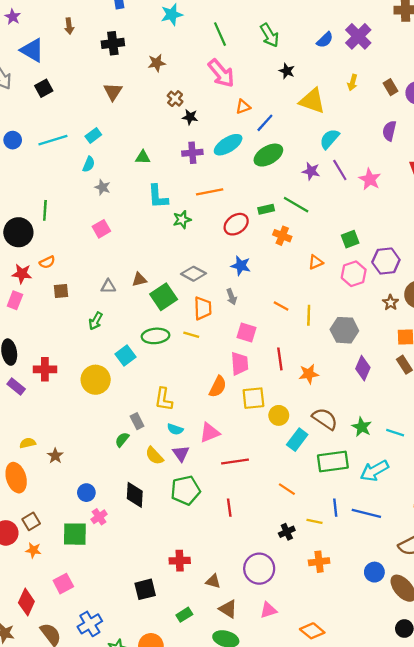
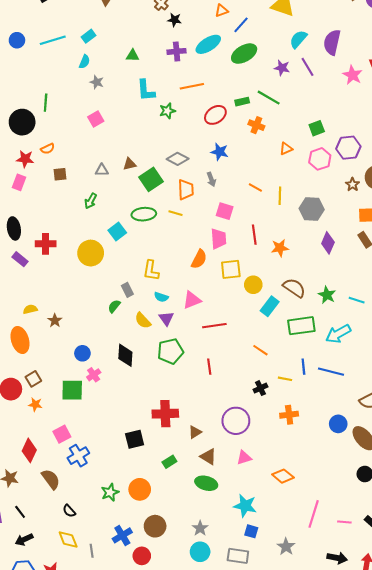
purple semicircle: (389, 131) -> (332, 42), moved, size x1.4
pink star: (370, 179) -> (353, 75), moved
red cross: (180, 561) -> (165, 414), size x1.4
brown triangle: (213, 581) -> (195, 432), turned -48
blue cross: (90, 624) -> (78, 456), moved

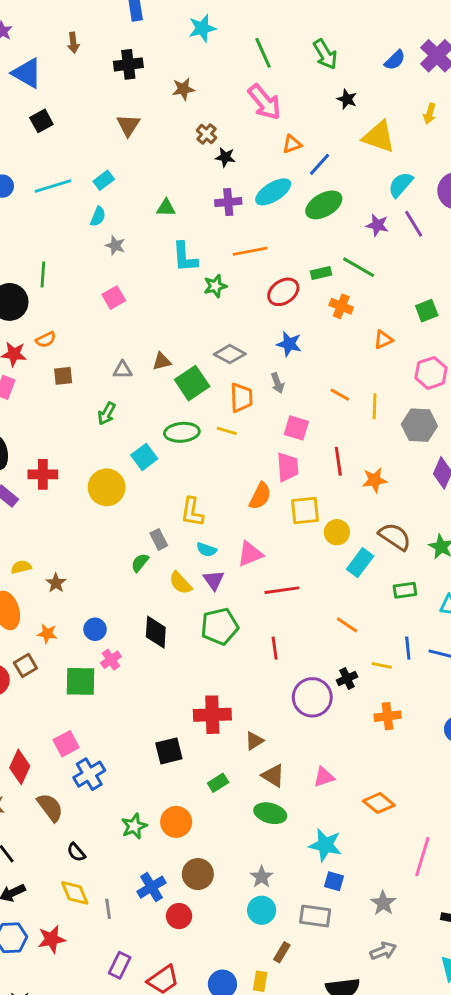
pink hexagon: (320, 159) -> (431, 373), moved
green rectangle: (301, 326) -> (405, 590), size x0.6
orange star: (35, 404) -> (47, 634), moved
purple circle: (236, 421) -> (312, 697), moved

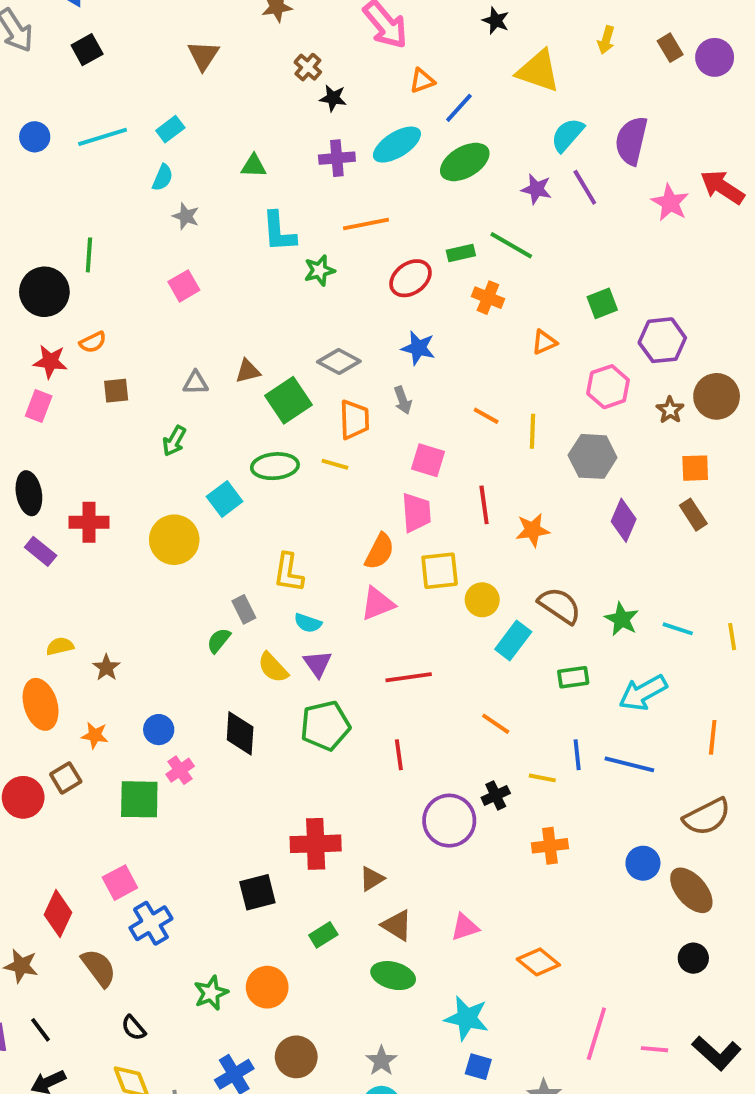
pink triangle: (250, 554) -> (378, 604), moved

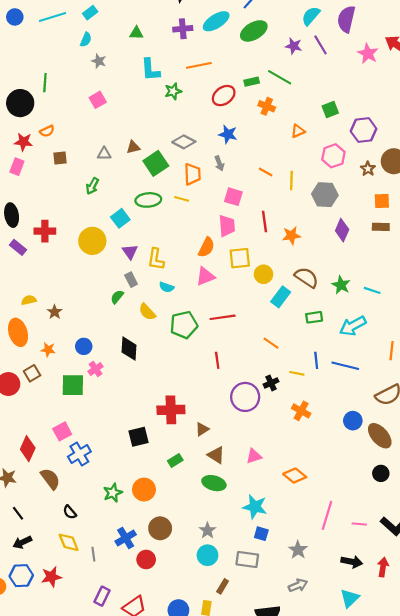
brown rectangle: (693, 515) -> (381, 227), turned -56
purple triangle: (318, 664) -> (130, 252), moved
green pentagon: (325, 726) -> (184, 325), moved
orange cross: (550, 846) -> (301, 411), turned 36

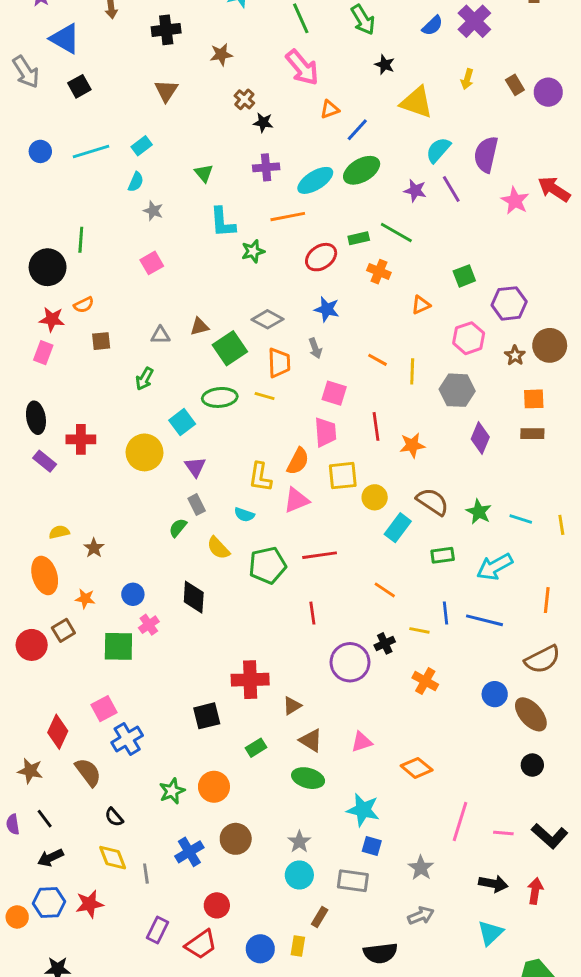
cyan ellipse: (216, 21) -> (315, 180), moved
green triangle: (136, 33) -> (204, 173), turned 48
yellow L-shape: (156, 259) -> (260, 477), moved
red circle: (146, 560) -> (217, 905), moved

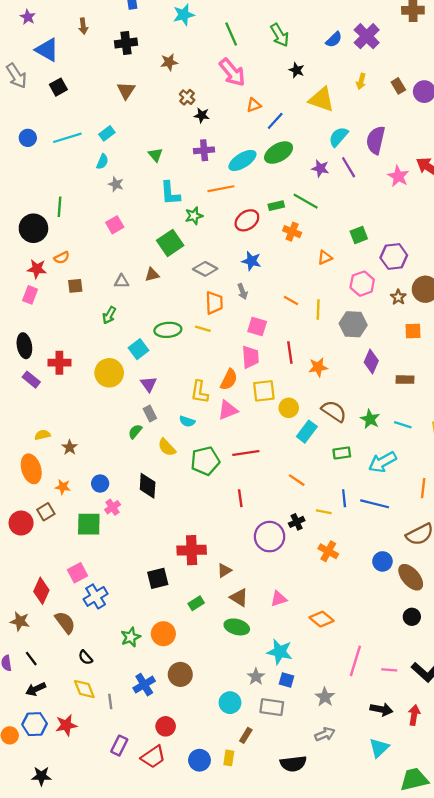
green square: (230, 348) -> (170, 243), moved
brown rectangle: (532, 434) -> (405, 380), moved
gray star: (299, 842) -> (256, 677), moved

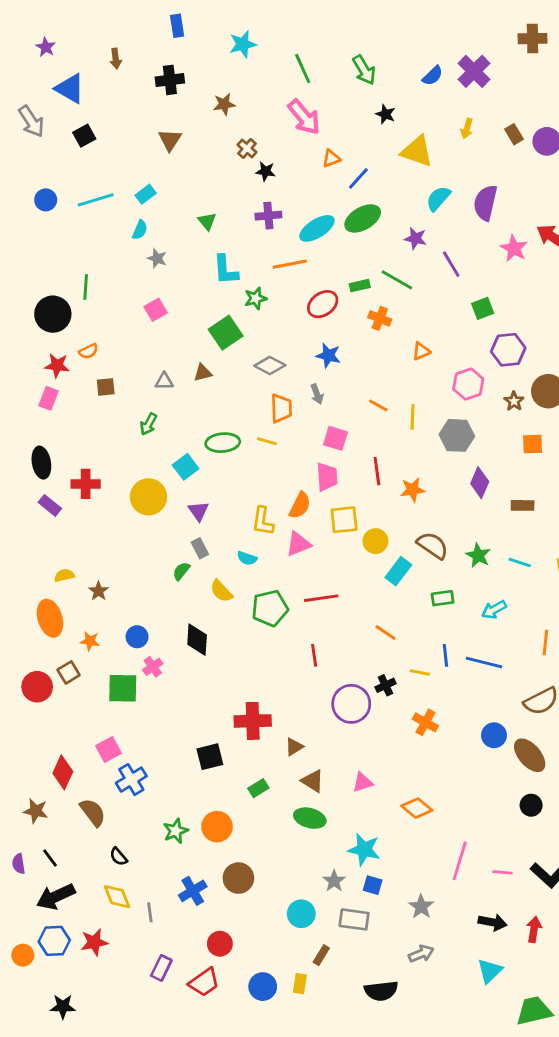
purple line: (349, 167) -> (451, 264), moved
green square: (359, 235) -> (483, 308), moved
cyan arrow: (382, 462) -> (494, 610), size x0.7
black arrow: (36, 689) -> (56, 897), size x1.5

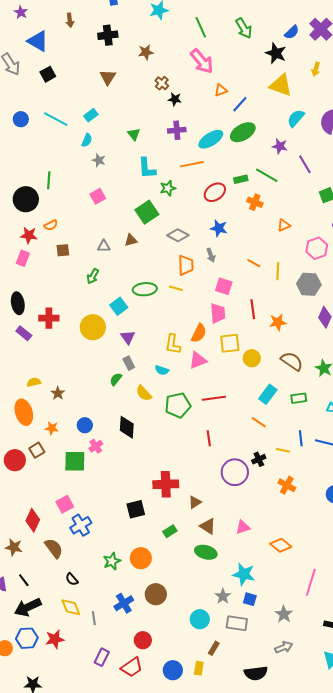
black star: (385, 114) -> (276, 53), moved, size x1.5
cyan line: (96, 200) -> (56, 119), turned 45
cyan rectangle: (398, 571) -> (268, 394), moved

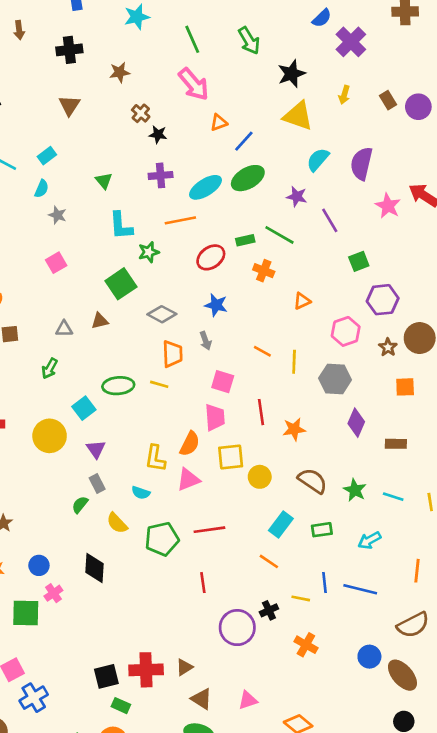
blue semicircle: (292, 32) -> (322, 18), moved
black star: (276, 53) -> (291, 74), turned 30
red cross: (166, 484) -> (146, 670), moved
green rectangle: (170, 531) -> (121, 706), moved, turned 56

